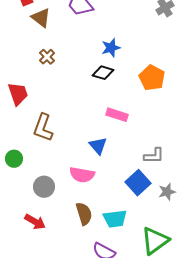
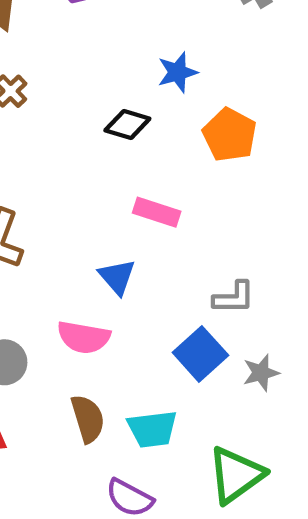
blue star: (111, 48) -> (177, 72), moved

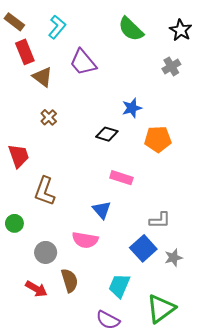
orange pentagon: (230, 135) -> (158, 139), turned -30
brown semicircle: (88, 419) -> (70, 281), moved
cyan trapezoid: (152, 429) -> (119, 286), turned 120

